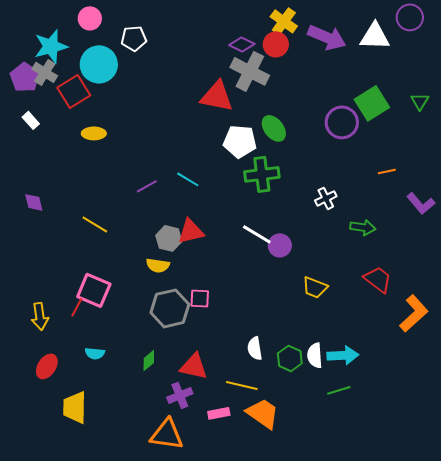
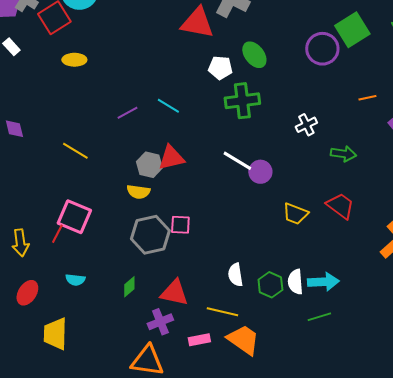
white pentagon: (240, 141) -> (220, 68), size x0.7
red trapezoid: (378, 279) -> (340, 206), moved

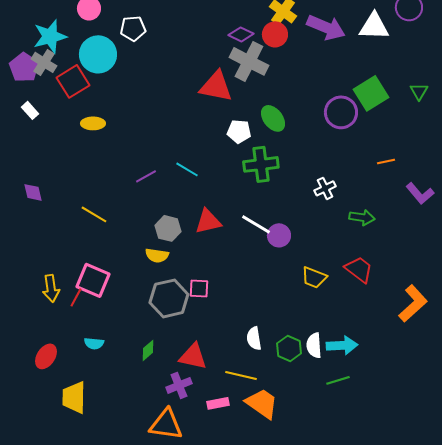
red triangle: (171, 158) -> (208, 221), moved
yellow arrow: (20, 243) -> (51, 288), moved

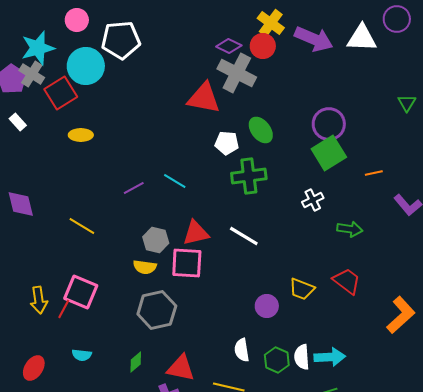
white pentagon: (133, 28) -> (121, 40), size x1.5
green square: (371, 93) -> (329, 153), moved
purple diamond: (33, 192) -> (21, 204), size x1.4
purple circle: (279, 235) -> (267, 306), moved
pink square: (199, 288) -> (187, 263), moved, size x1.6

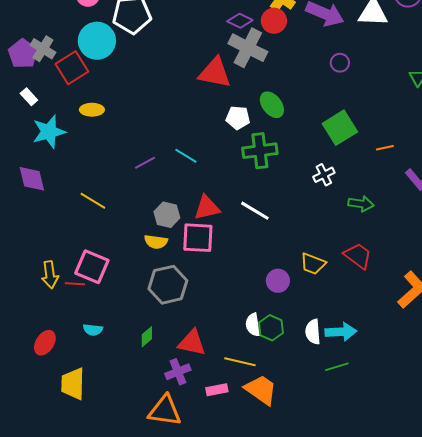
cyan star: (38, 48) -> (49, 132), moved
purple circle: (329, 124) -> (340, 63), moved, size x0.6
red line: (64, 309) -> (75, 284), turned 66
green hexagon: (277, 360) -> (271, 328), moved

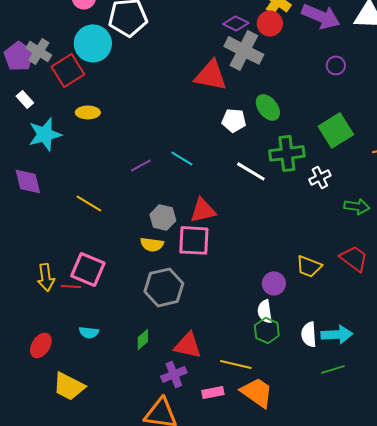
green cross: (260, 151) -> (287, 153), moved
white line: (255, 211) -> (251, 171), moved
white semicircle: (253, 325) -> (265, 311), moved
yellow trapezoid: (73, 384) -> (69, 386), turned -64

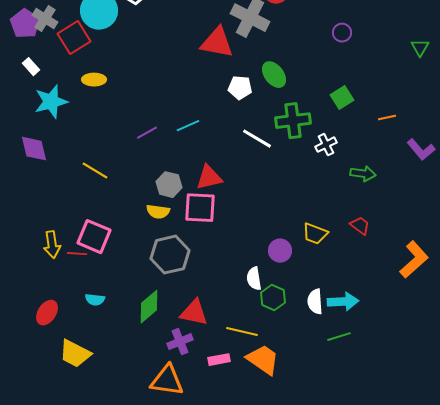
green square: (336, 130) -> (342, 98), size x0.7
cyan line: (182, 158) -> (188, 126), turned -55
red trapezoid: (354, 258) -> (360, 226), size x0.7
white semicircle: (265, 311) -> (254, 279), moved
green diamond: (143, 339) -> (149, 307), size x1.6

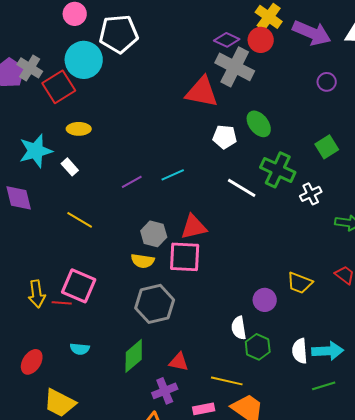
white rectangle: (31, 67) -> (70, 167), moved
green cross: (293, 121) -> (278, 170), turned 32
red triangle: (194, 313) -> (179, 362), size x0.7

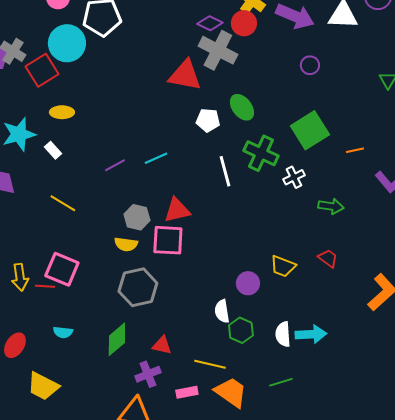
green square: (327, 147) -> (310, 130), size x1.6
white line: (242, 188) -> (225, 171), turned 44
green line: (324, 386) -> (281, 382), moved

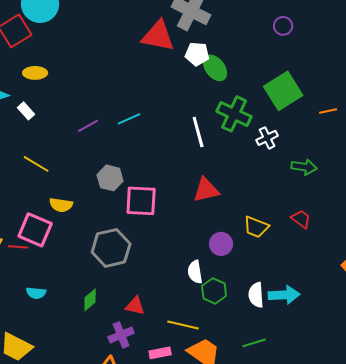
white pentagon: (208, 120) -> (197, 54), moved
red triangle: (177, 210) -> (206, 190), moved
yellow semicircle: (126, 244) -> (61, 205), moved
green diamond: (117, 339) -> (90, 300), size x0.7

